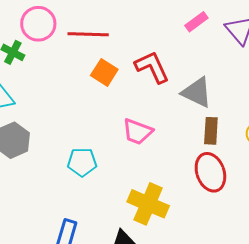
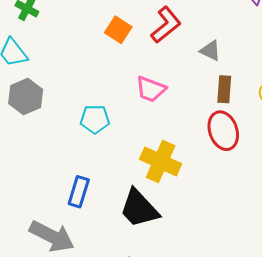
red L-shape: (152, 67) -> (166, 25), turned 75
gray triangle: (197, 92) -> (210, 51), size x0.7

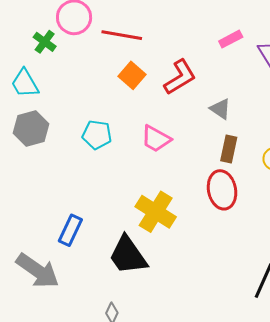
cyan pentagon: (95, 119) -> (97, 135), moved

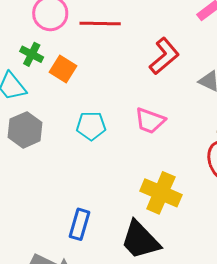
green cross: (45, 42) -> (32, 54), moved
orange square: (132, 75) -> (63, 69), moved

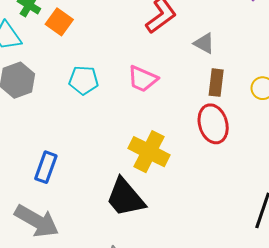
blue rectangle: (80, 224) -> (46, 167), moved

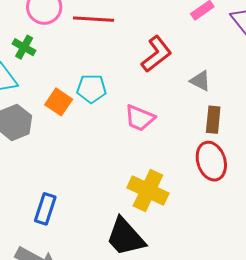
orange square: (59, 22) -> (59, 102), moved
cyan pentagon: (84, 80) -> (92, 89), moved

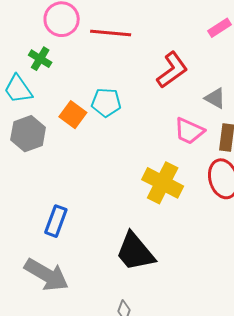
pink trapezoid: (140, 118) -> (189, 131), moved
yellow cross: (148, 191) -> (163, 183), moved

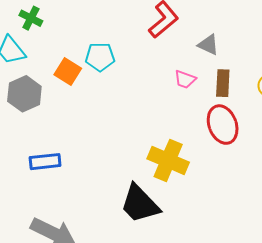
pink trapezoid: (189, 131) -> (185, 79), size x0.7
yellow cross: (163, 183) -> (168, 160), moved
blue rectangle: (56, 221) -> (45, 162), moved, turned 68

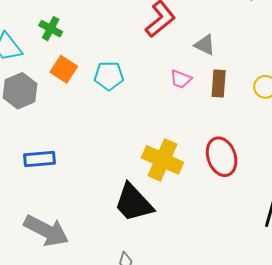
green cross: (31, 18) -> (51, 29), moved
cyan pentagon: (100, 57) -> (109, 76), moved
red ellipse: (223, 125) -> (222, 157), moved

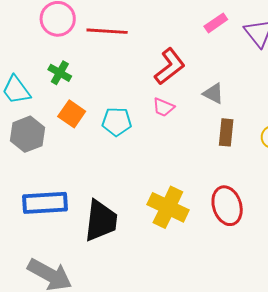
pink trapezoid: (181, 79) -> (164, 107), moved
blue rectangle: (39, 159) -> (45, 203), size x1.4
black trapezoid: (134, 203) -> (101, 221), moved, turned -132

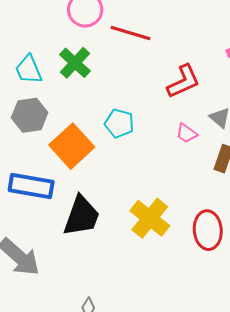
green cross: (60, 73) -> (75, 63), size x1.4
pink trapezoid: (164, 107) -> (187, 133), moved
orange square: (72, 114) -> (72, 146), moved, size x1.6

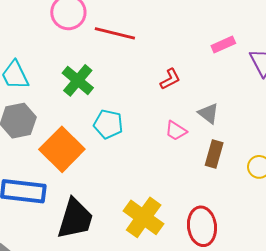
green cross: (75, 63) -> (78, 80), moved
red L-shape: (183, 81) -> (170, 79), size x0.6

